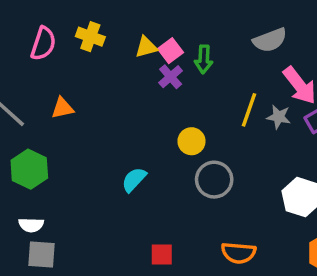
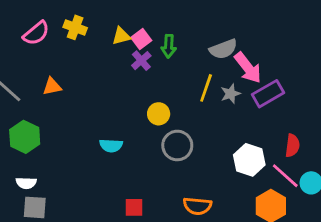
gray semicircle: (270, 40) -> (223, 49), moved
pink semicircle: (43, 44) -> (36, 33), turned 32
gray star: (279, 117) -> (231, 94), turned -30
cyan semicircle: (134, 180) -> (111, 145), turned -130

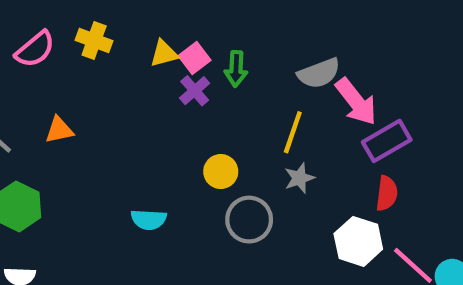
gray star: (231, 94) -> (299, 178), moved
red semicircle: (292, 145) -> (387, 193), moved

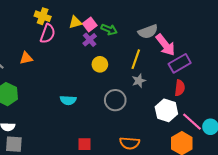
pink semicircle: (35, 49) -> (48, 34), moved, turned -30
green arrow: (236, 69) -> (109, 30), turned -70
yellow circle: (221, 172) -> (100, 64), moved

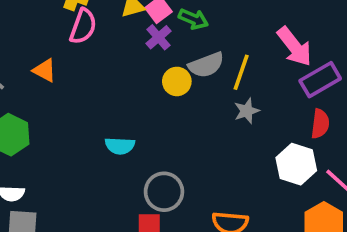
gray semicircle: (148, 32) -> (206, 65), moved
orange triangle: (26, 58) -> (45, 70), turned 40
gray circle: (115, 100) -> (164, 192), moved

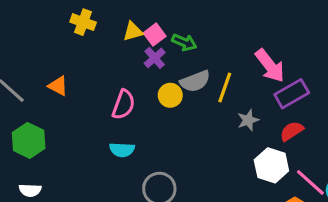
pink semicircle: (83, 26) -> (124, 105), moved
gray star: (247, 111) -> (248, 120), moved
red semicircle: (320, 124) -> (292, 131), turned -130

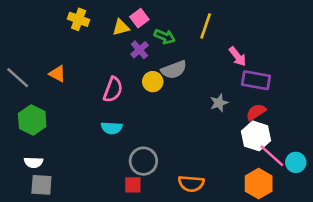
pink square: (155, 35) -> (139, 18), moved
pink arrow: (270, 66) -> (237, 56), size x0.7
yellow line: (225, 87) -> (206, 26), moved
purple rectangle: (292, 94) -> (256, 80), turned 40
white hexagon: (271, 165) -> (256, 136), moved

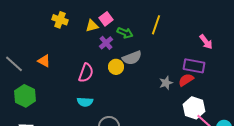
pink arrow: (237, 56) -> (206, 42), moved
red semicircle: (256, 112) -> (186, 80), moved

